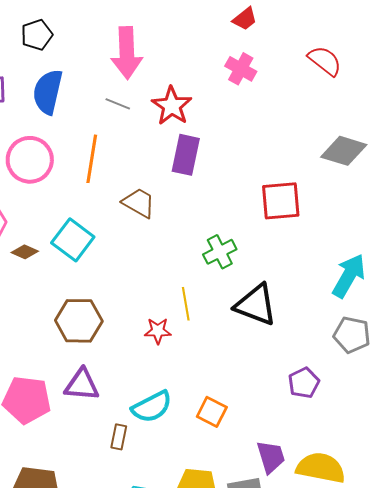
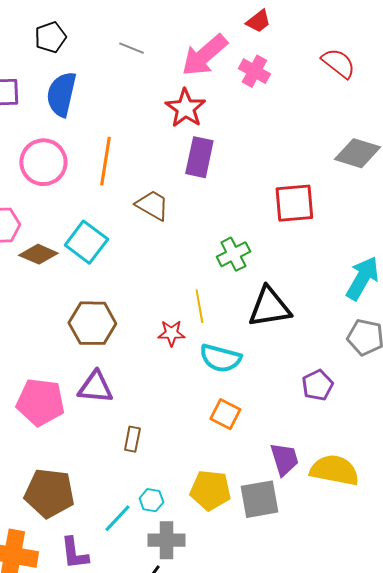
pink arrow: (127, 53) -> (204, 55), moved, turned 51
gray line: (118, 104) -> (131, 48), moved
brown diamond: (25, 252) -> (38, 254), size x1.4
black triangle: (256, 305) -> (269, 307), turned -30
cyan semicircle: (152, 407) -> (220, 358), moved, turned 42

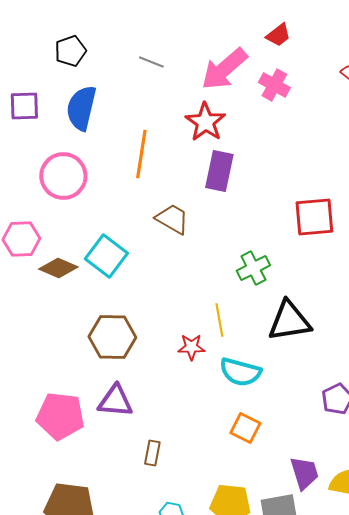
orange line: (105, 161) -> (141, 154), moved

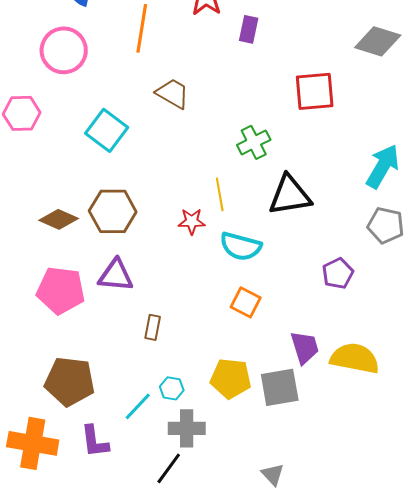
purple rectangle: (219, 171) -> (249, 29), moved, size x0.7
brown diamond: (58, 268) -> (59, 219), moved

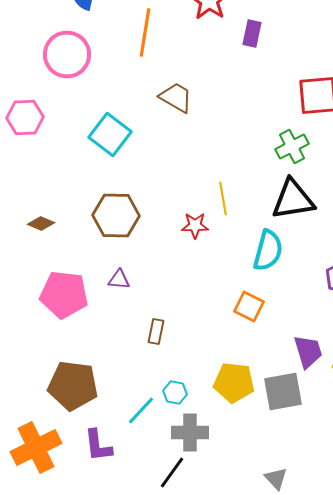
green cross: (254, 142) -> (292, 146), moved
brown diamond: (59, 219) -> (41, 224), moved, size x0.7
cyan semicircle: (241, 246) -> (268, 250), moved, turned -90
purple triangle: (116, 275) -> (119, 280), size x0.6
orange cross: (33, 443) -> (36, 448), turned -36

